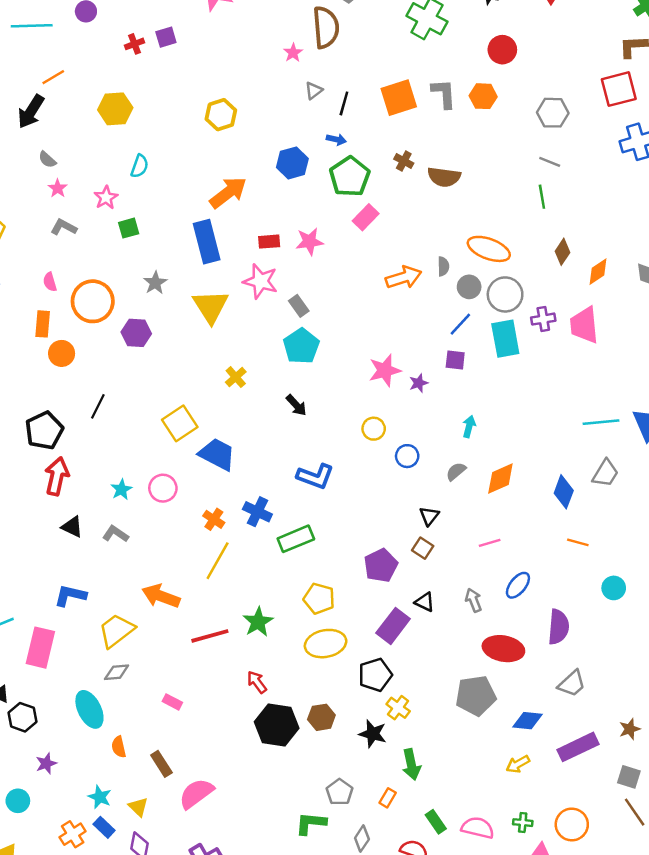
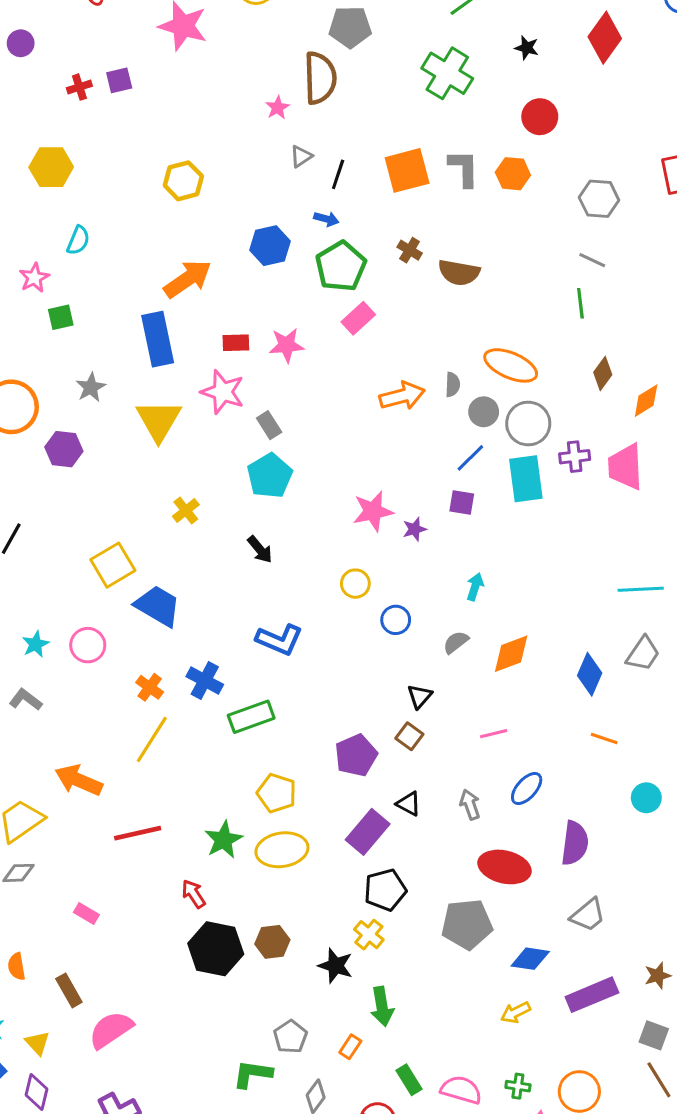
green star: (258, 622) -> (224, 840), moved
black pentagon: (375, 675) -> (385, 890), moved

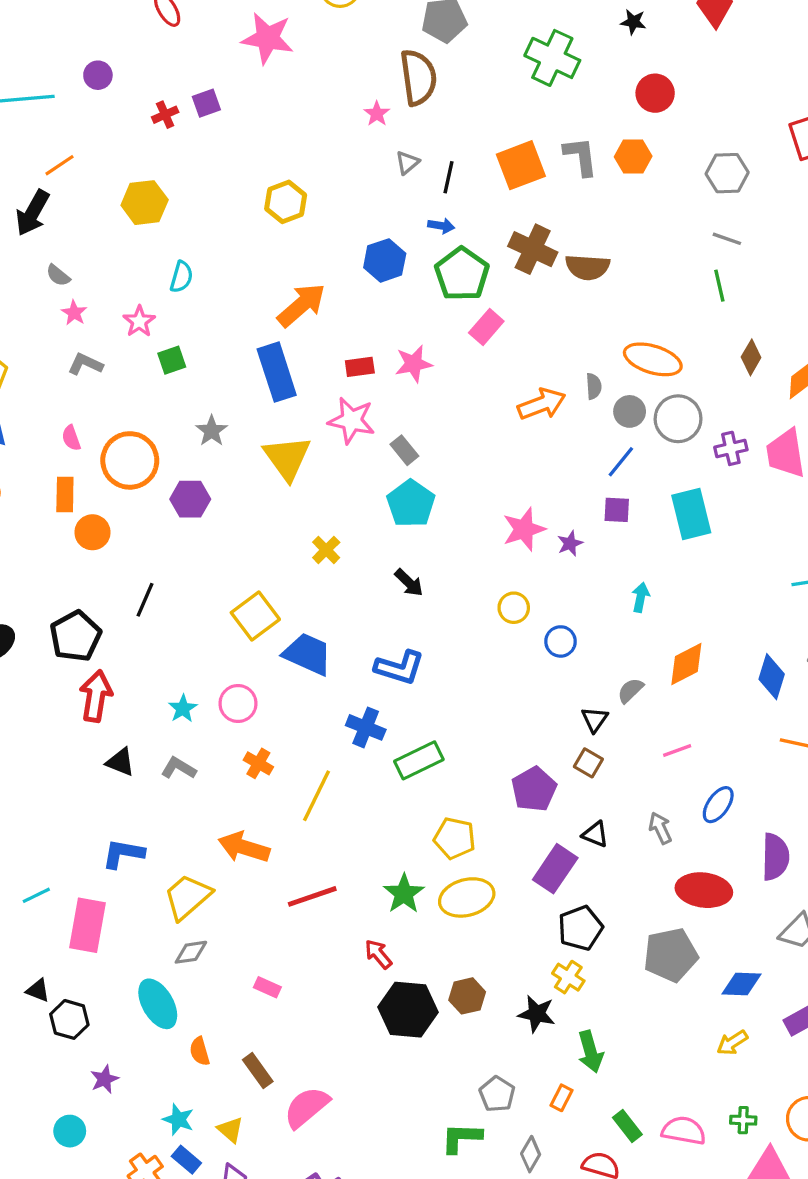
brown cross: (410, 250) -> (533, 249), size x1.8
cyan rectangle: (526, 479) -> (691, 514), moved
blue L-shape: (279, 640) -> (399, 668), moved
gray semicircle: (456, 642) -> (630, 690), moved
orange cross: (150, 687) -> (258, 763), moved

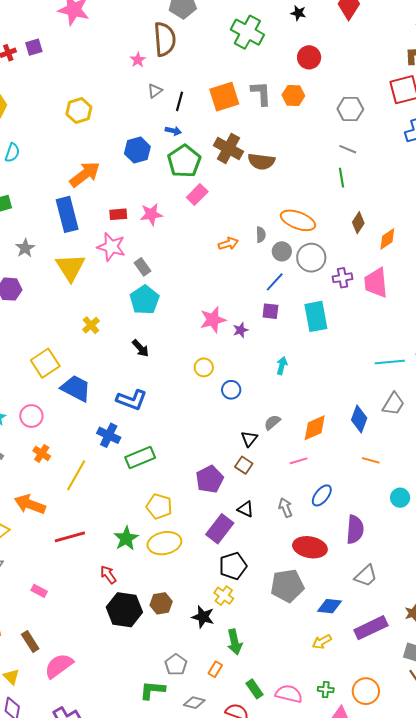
orange arrow: (542, 404) -> (228, 244), size x0.7
orange diamond: (686, 664) -> (315, 428), moved
gray diamond: (531, 1154) -> (194, 703), turned 70

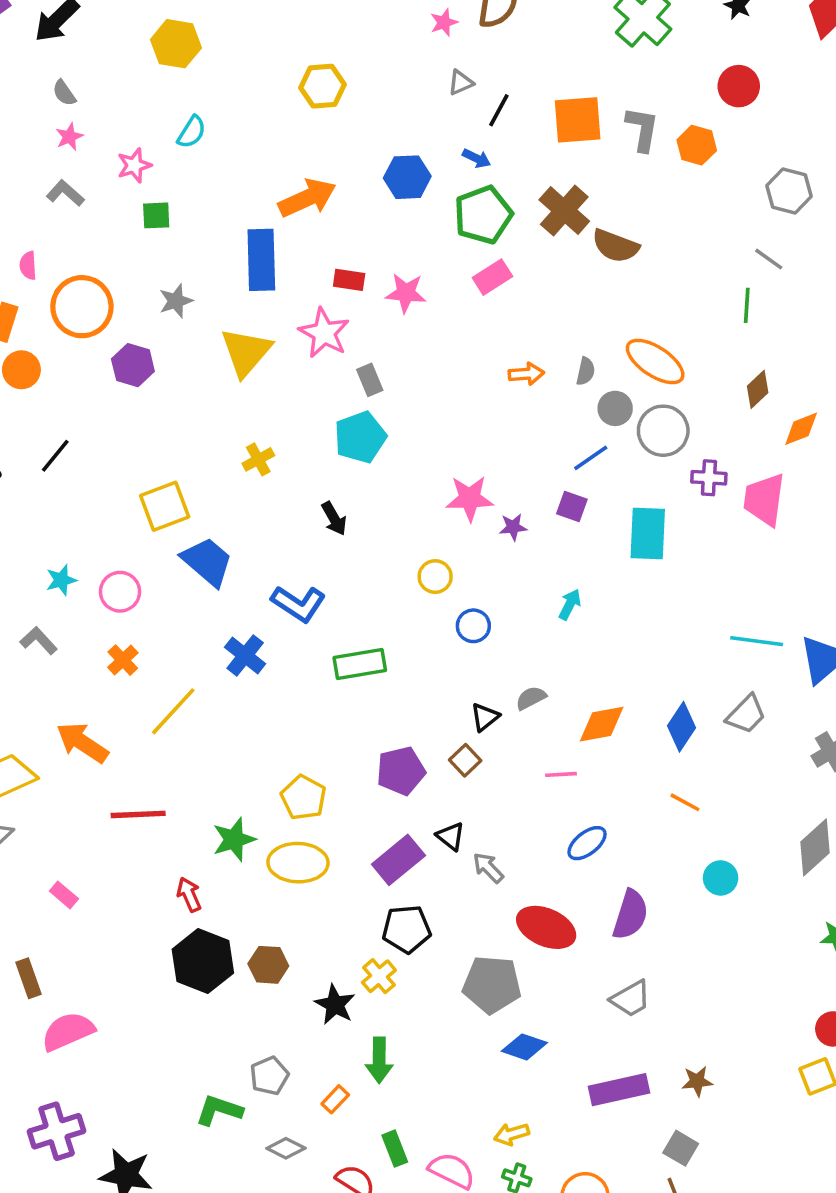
green rectangle: (140, 457) -> (360, 664), moved
gray arrow: (285, 508) -> (488, 868), moved, turned -36
blue diamond: (330, 606) -> (524, 1047), moved
yellow arrow: (322, 642) -> (512, 1134), moved

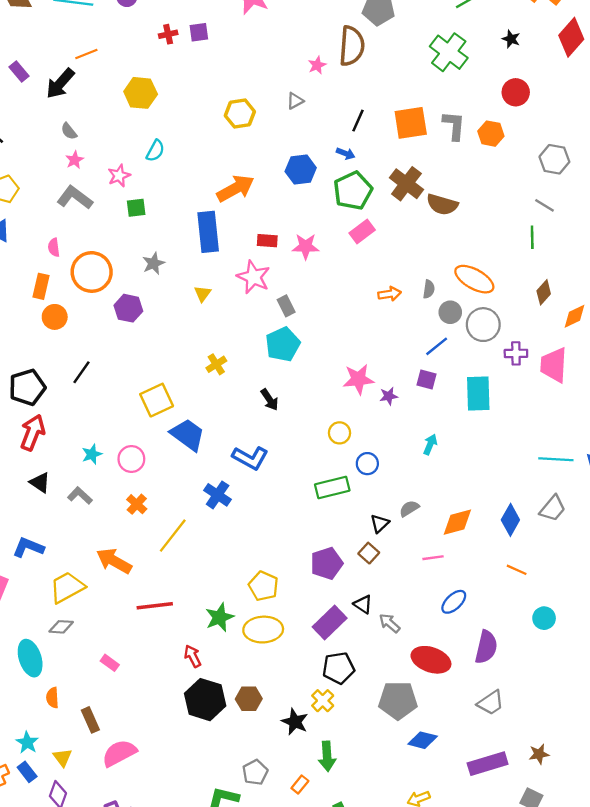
gray triangle: (461, 82) -> (295, 101), moved
gray L-shape: (65, 193) -> (75, 198), size x1.4
yellow triangle: (246, 352) -> (203, 294), size x0.5
green rectangle: (360, 664) -> (332, 488), moved

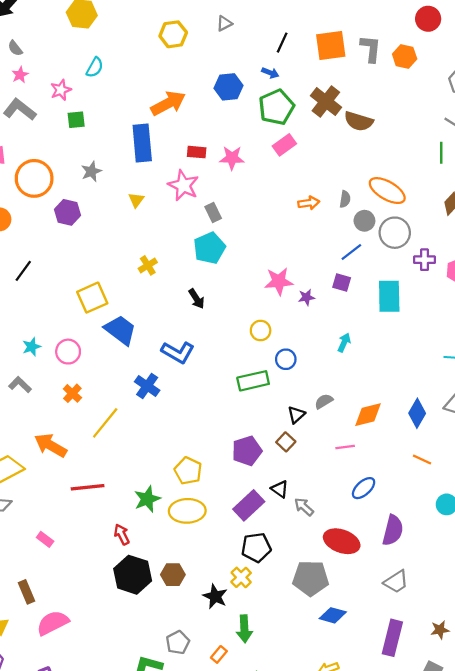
purple rectangle: (488, 764) -> (392, 638), turned -60

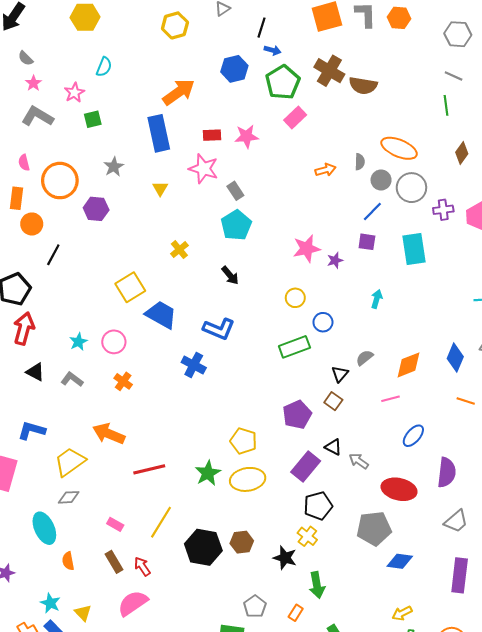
black line: (282, 43) -> (262, 28), moved
black line: (23, 271) -> (53, 255), moved
yellow line: (105, 423) -> (161, 522), moved
red arrow: (122, 534) -> (142, 566), moved
brown rectangle: (27, 592) -> (114, 562), moved

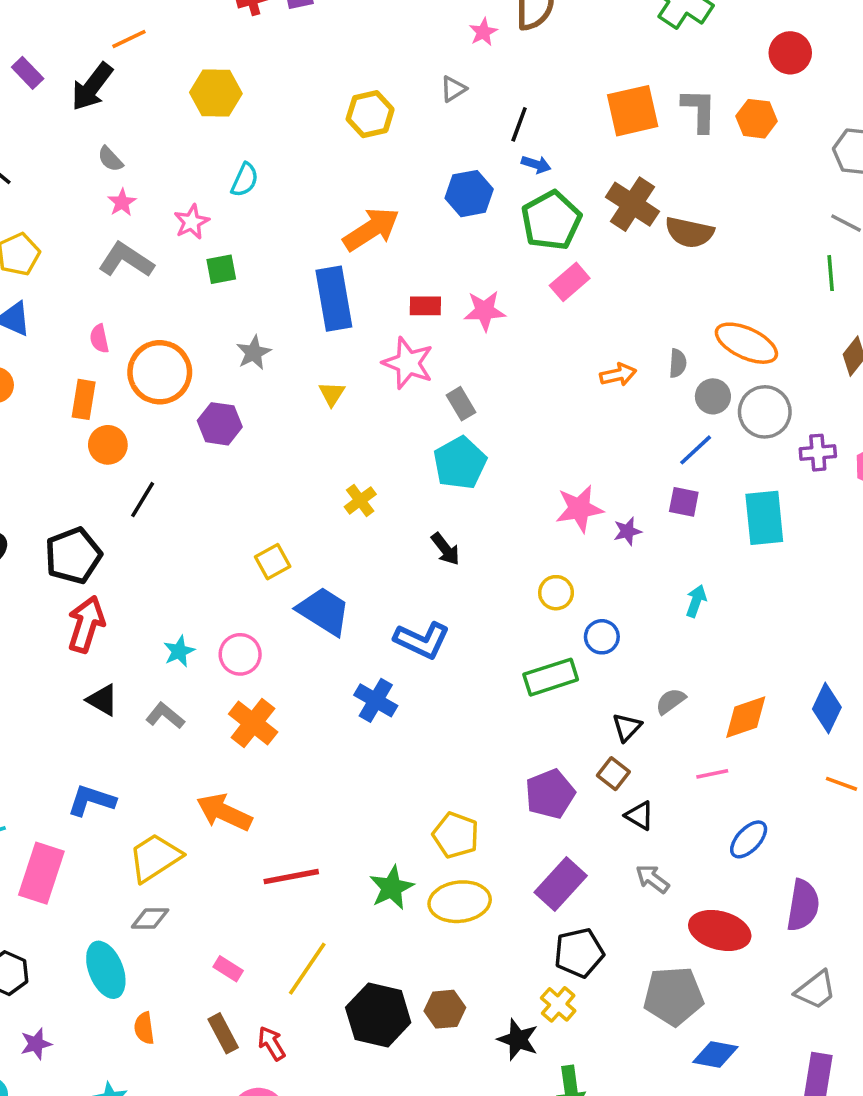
yellow square: (130, 287) -> (273, 562), size x0.7
orange cross: (123, 381) -> (253, 723), size x1.5
black triangle: (333, 447) -> (639, 816), moved

